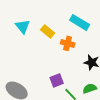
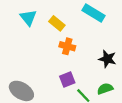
orange cross: (68, 43) -> (67, 46), moved

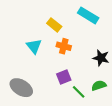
cyan triangle: (28, 18) -> (34, 46), moved

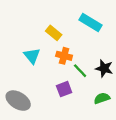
green line: (79, 92) -> (80, 71), moved

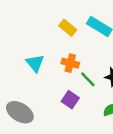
yellow rectangle: (54, 33) -> (68, 28), moved
purple square: (64, 89) -> (70, 100), turned -35

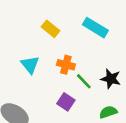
yellow rectangle: (68, 28) -> (51, 29), moved

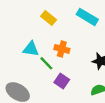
cyan triangle: (30, 65) -> (31, 49), turned -42
green line: (84, 81) -> (46, 63), moved

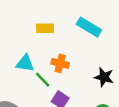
yellow rectangle: (49, 18) -> (45, 28), turned -40

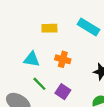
green line: (43, 80) -> (39, 84), moved

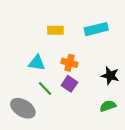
cyan rectangle: (88, 27) -> (96, 29), turned -45
purple square: (63, 92) -> (69, 84), moved

